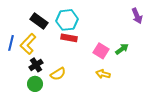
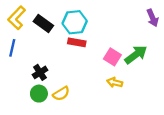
yellow L-shape: (28, 44) -> (17, 18), moved
green arrow: (122, 49) -> (136, 55), size x1.5
yellow semicircle: (58, 74) -> (61, 94), moved

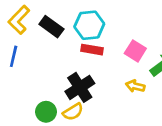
pink square: (112, 57) -> (135, 51), moved
black cross: (40, 72) -> (80, 87), moved, size x1.5
yellow arrow: (115, 82) -> (135, 86), moved

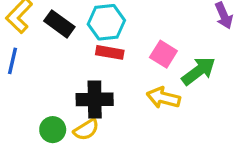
yellow arrow: (135, 86) -> (163, 98), size x1.4
black cross: (80, 87) -> (95, 99), turned 32

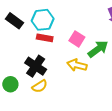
black cross: (95, 99) -> (36, 66), turned 35
yellow semicircle: (86, 130) -> (40, 86), moved

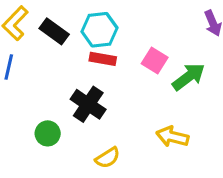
yellow arrow: (77, 65) -> (172, 137), moved
yellow semicircle: (40, 86) -> (108, 158), moved

